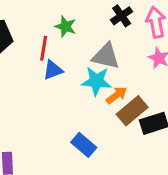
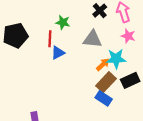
cyan star: (96, 81) -> (116, 59), moved
brown rectangle: (132, 111) -> (106, 82), moved
blue rectangle: (84, 145) -> (104, 98), moved

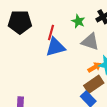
green star: (63, 22) -> (78, 21), moved
blue triangle: (58, 53) -> (55, 47), size x1.5

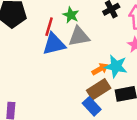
green star: (78, 21) -> (71, 15), moved
gray triangle: (90, 42) -> (79, 36), moved, turned -30

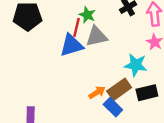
red line: (49, 27) -> (77, 27), moved
orange arrow: (100, 69) -> (97, 92), moved

